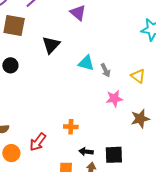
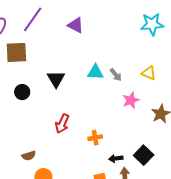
black triangle: (51, 45) -> (56, 79), moved
red arrow: (38, 142) -> (62, 124), moved
black square: (114, 155) -> (144, 155), turned -30

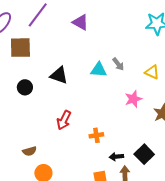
gray arrow: (116, 75) -> (118, 64), moved
black triangle: (56, 79) -> (59, 75), turned -42

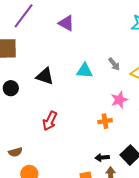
gray arrow: (118, 64) -> (114, 64), moved
orange cross: (96, 135) -> (105, 121), moved

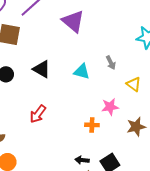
purple triangle: (66, 23) -> (73, 21), size x1.4
gray arrow: (114, 64) -> (111, 63), moved

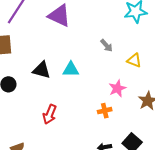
cyan triangle: (82, 72) -> (71, 69), moved

